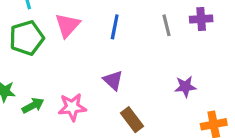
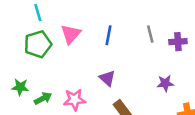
purple cross: (201, 19) -> (178, 42), moved

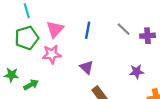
gray line: (150, 34) -> (124, 29), turned -32
pink star: (74, 100) -> (52, 54), moved

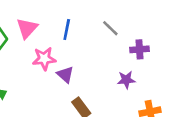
purple cross: (147, 36) -> (140, 49), moved
pink star: (52, 54) -> (44, 59), moved

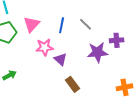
gray line: (110, 28) -> (86, 24), moved
purple star: (126, 80) -> (98, 52), moved, size x1.5

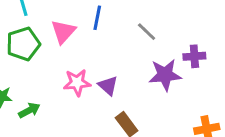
blue line: (62, 25) -> (97, 18), moved
pink star: (45, 47) -> (77, 83), moved

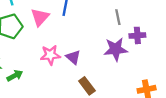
gray line: (147, 32) -> (118, 17), moved, turned 35

